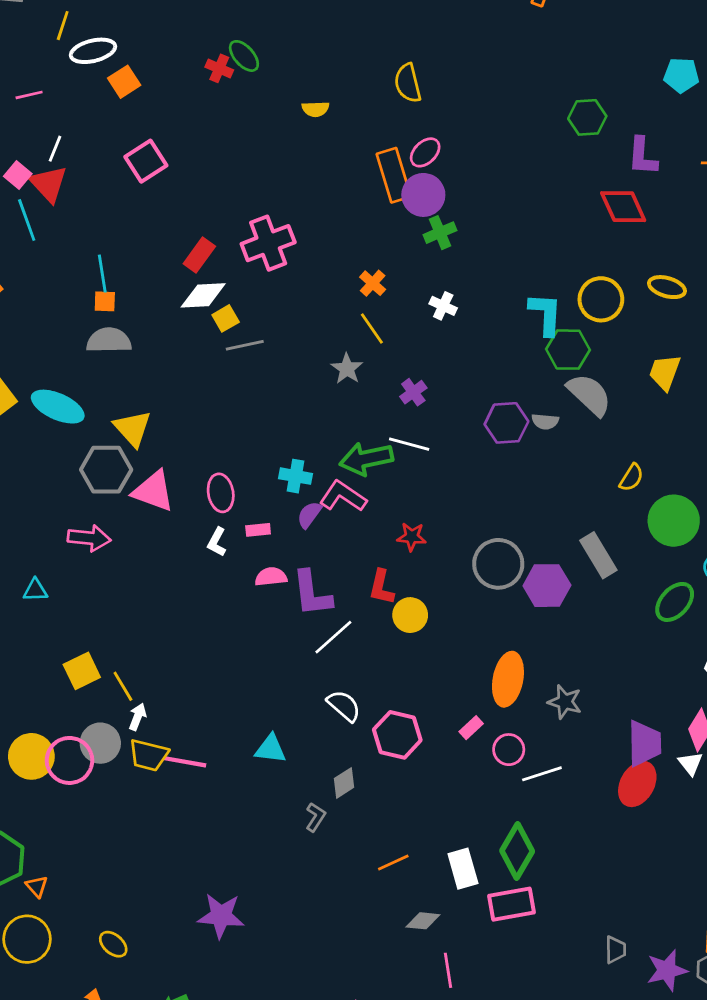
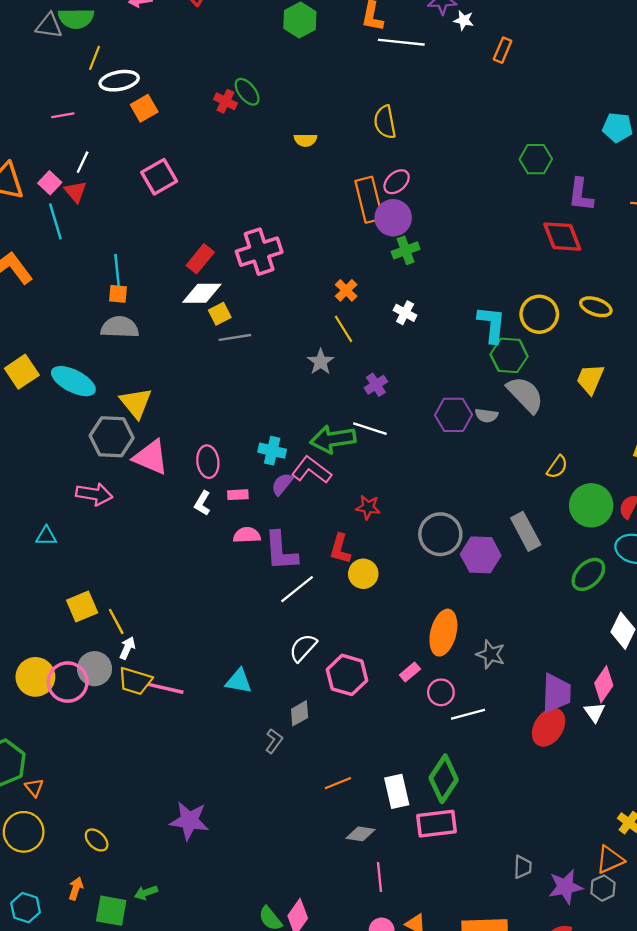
red triangle: (48, 184) -> (75, 192), size x0.7
white semicircle: (344, 706) -> (303, 648), turned -92

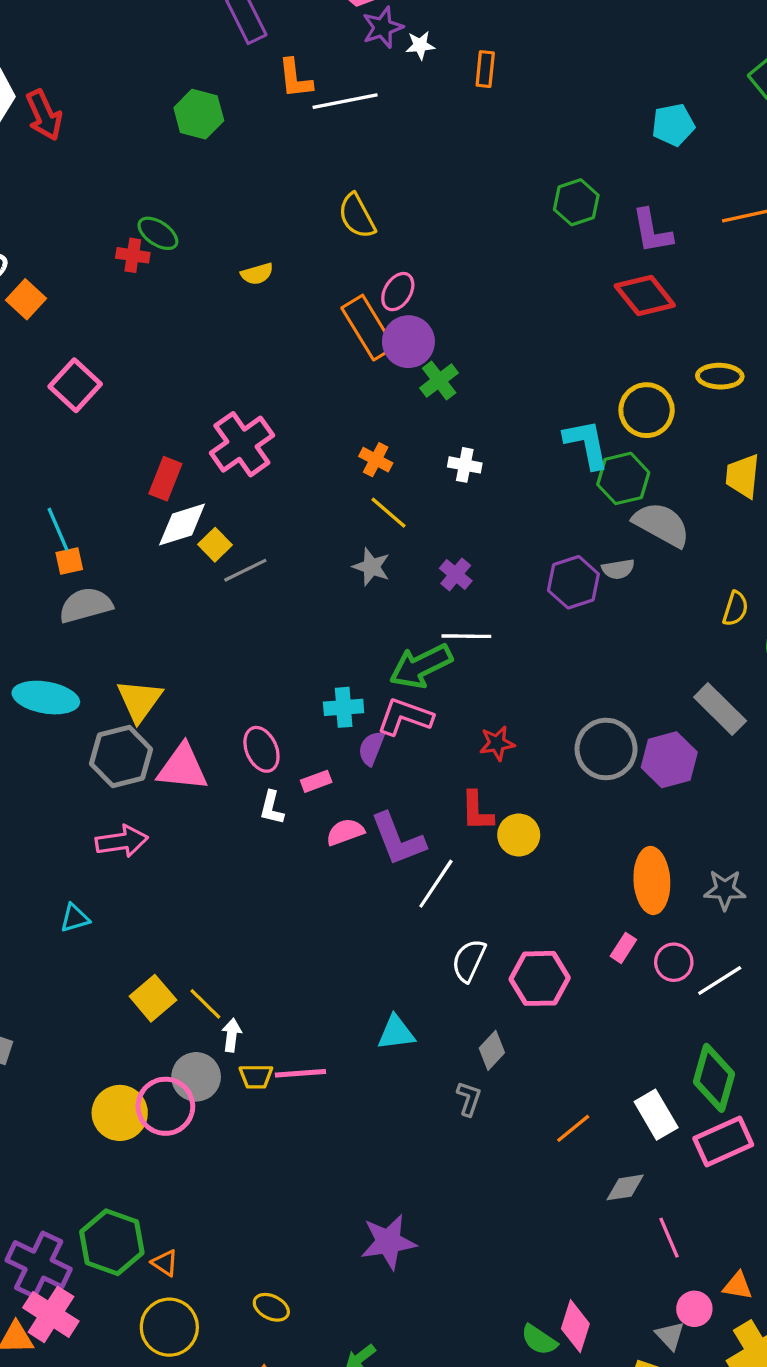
yellow triangle: (136, 403) -> (139, 701), turned 32
yellow trapezoid: (135, 681) -> (256, 1076), size x0.7

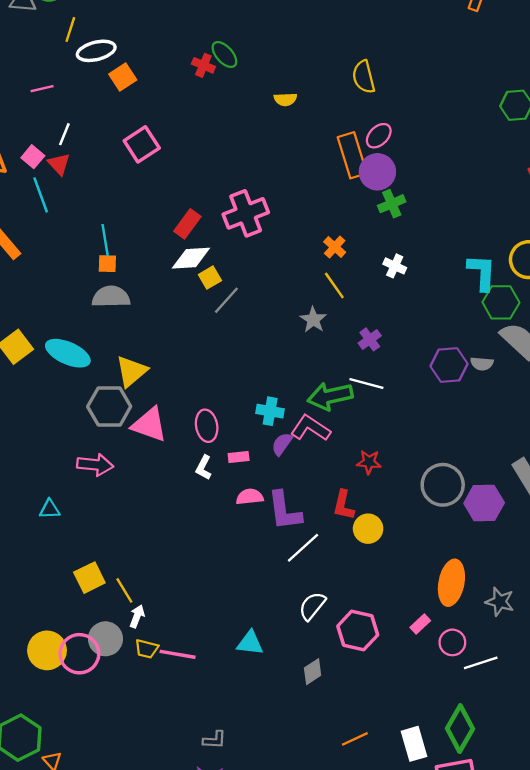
gray line: (245, 570) -> (226, 300), turned -36
gray L-shape: (469, 1099) -> (214, 740), moved, turned 60

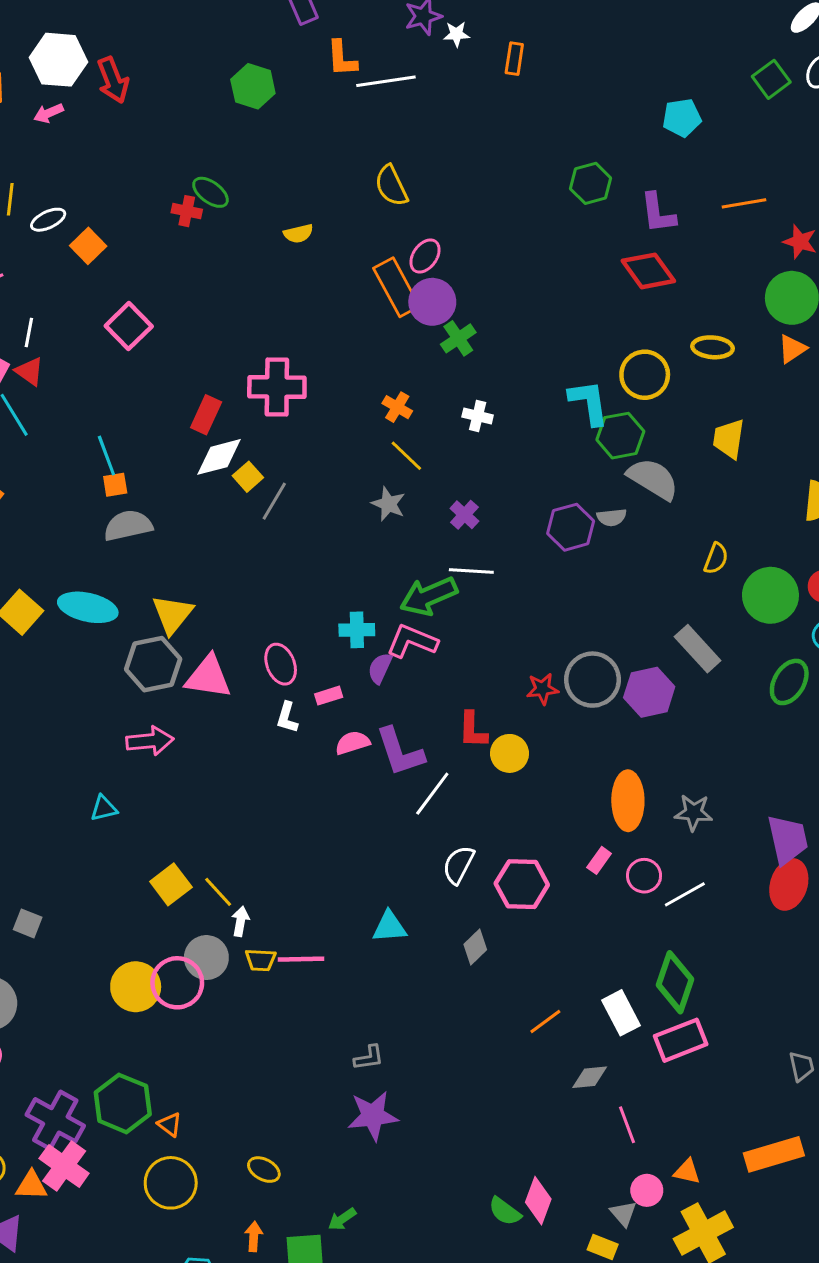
white ellipse: (96, 51) -> (48, 220), size x0.7
pink cross: (246, 213) -> (277, 387), turned 33
red star: (369, 462) -> (542, 689), moved

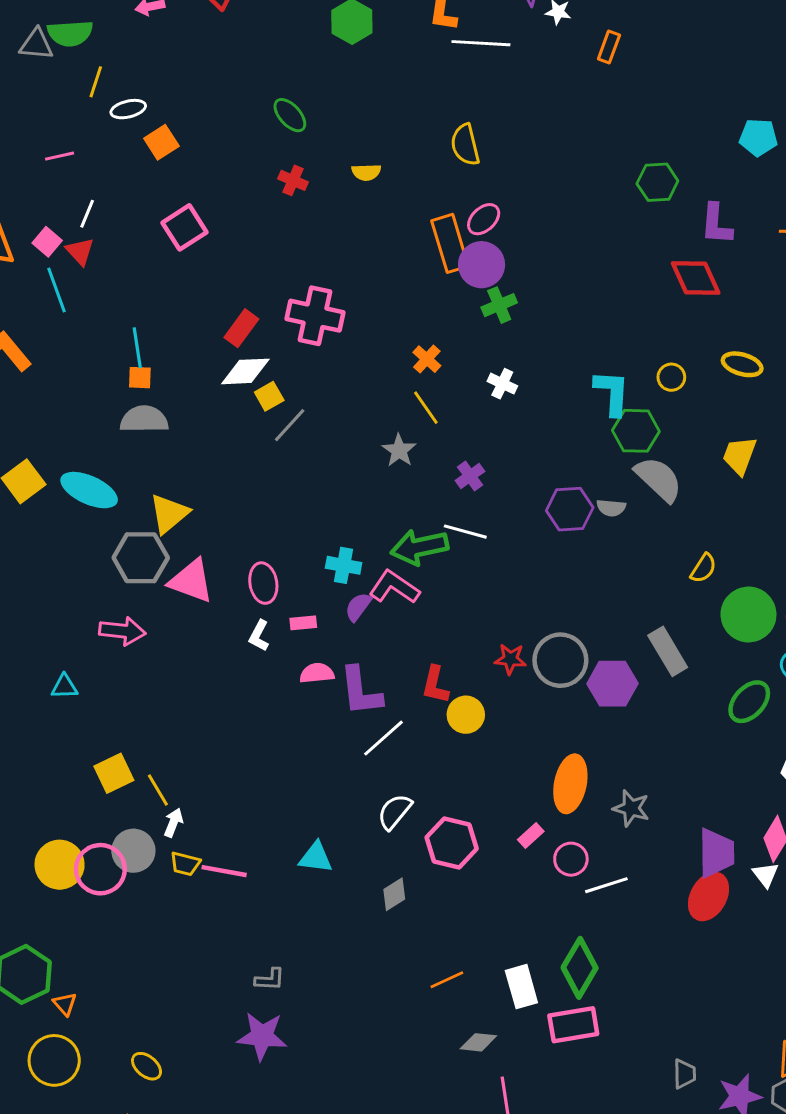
red cross: (187, 211) -> (293, 180), moved
yellow circle: (645, 375) -> (671, 377), size x0.6

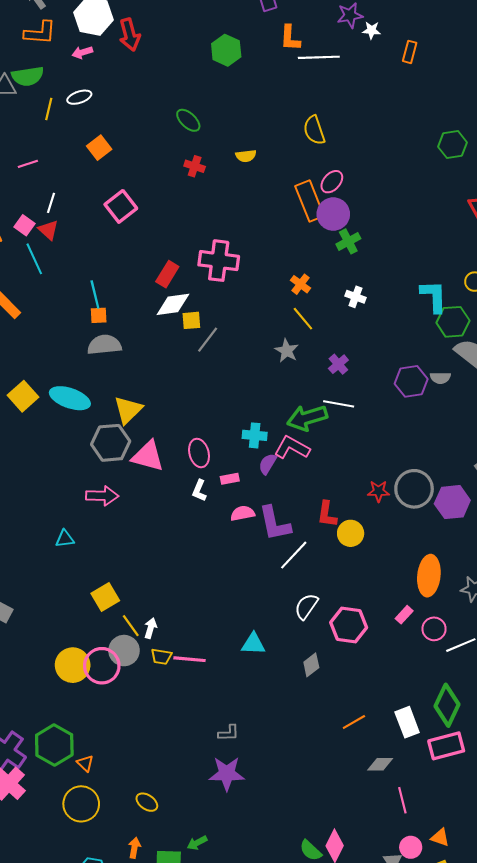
white ellipse: (128, 109) -> (79, 97), moved
yellow square: (269, 396) -> (191, 320), turned 30
yellow line: (158, 790) -> (131, 626), moved

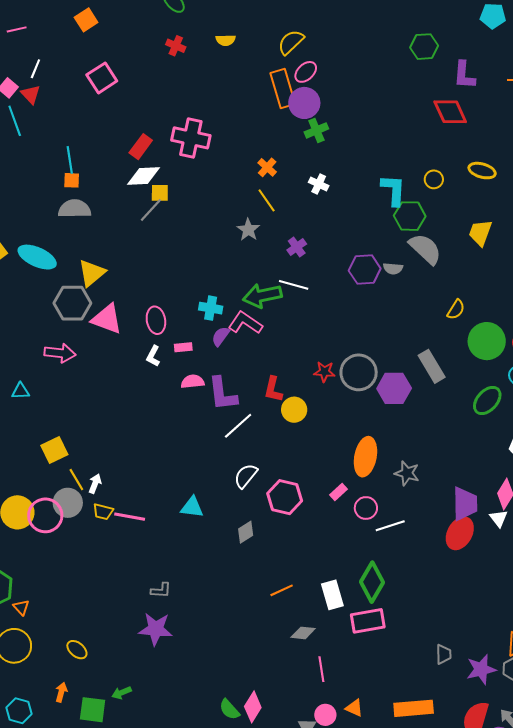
yellow semicircle: (314, 130) -> (291, 42), moved, turned 60
gray line: (208, 340) -> (151, 210), moved

